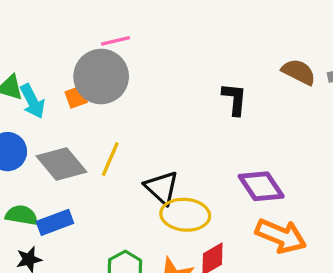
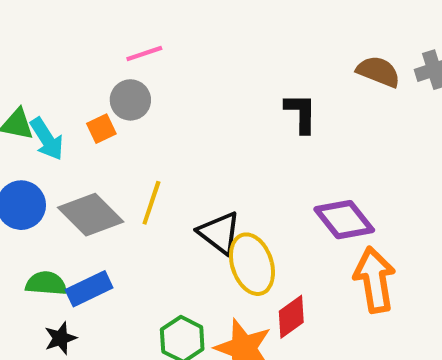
gray circle: (101, 77) -> (130, 100), size x0.6
yellow ellipse: (185, 215) -> (252, 264), turned 72
orange arrow: (281, 236) -> (375, 280), turned -117

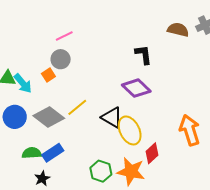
yellow line: (151, 203) -> (77, 107), turned 40
purple diamond: (344, 220) -> (136, 88), moved

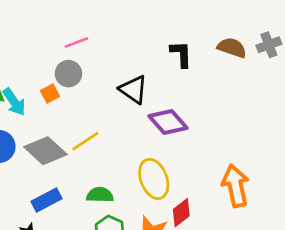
black L-shape: (143, 55) -> (181, 54), moved
black triangle: (112, 117) -> (133, 89), moved
green semicircle: (32, 153) -> (100, 195), moved

